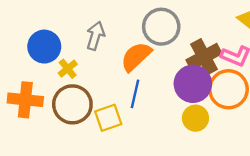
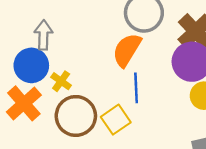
gray arrow: (95, 36) -> (43, 35), moved
orange cross: (25, 100) -> (24, 103), moved, turned -32

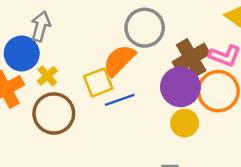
blue line: (136, 88) -> (120, 100), turned 60
yellow square: (116, 120) -> (98, 82), moved

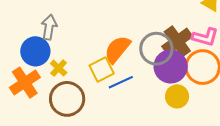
gray circle: (145, 28) -> (156, 49), moved

